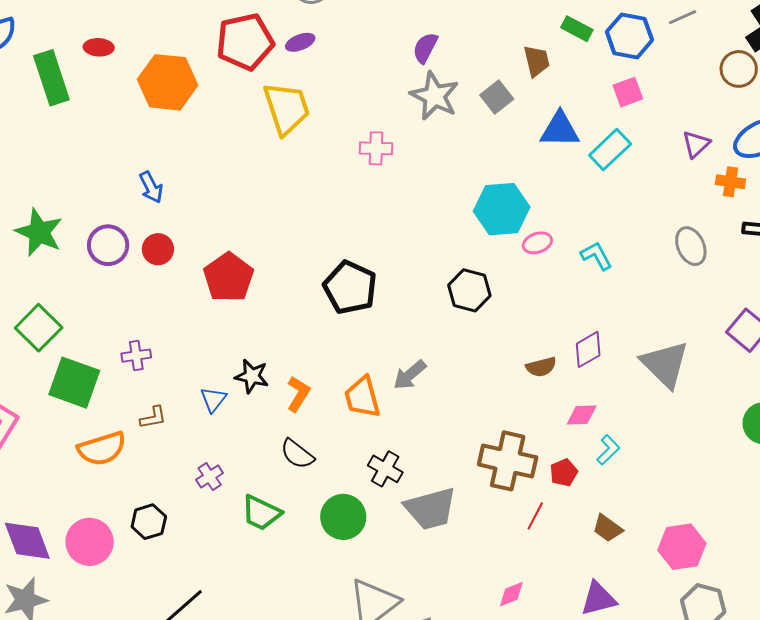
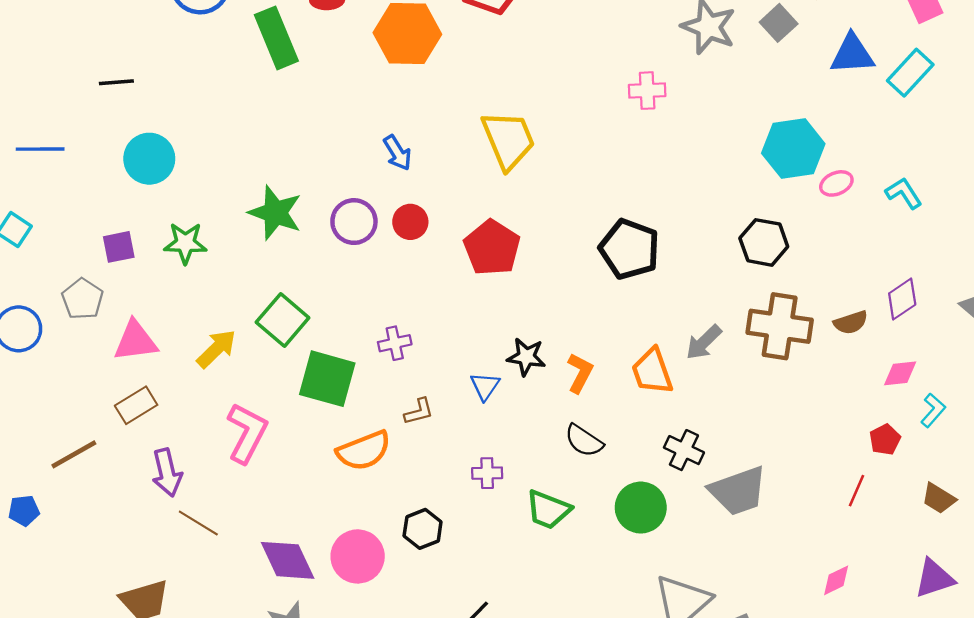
yellow trapezoid: (287, 108) -> (508, 140), moved
brown cross: (508, 461) -> (780, 326), moved
purple cross: (210, 476) -> (487, 473), turned 36

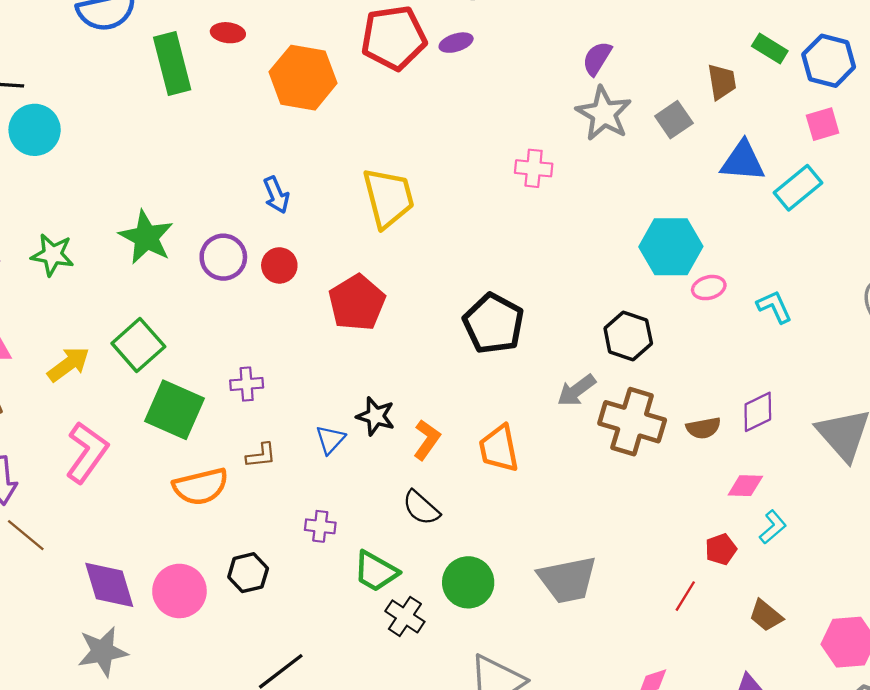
cyan circle: (149, 159) -> (35, 130), moved
gray arrow: (704, 342) -> (576, 390), moved
black cross: (684, 450) -> (405, 616), moved

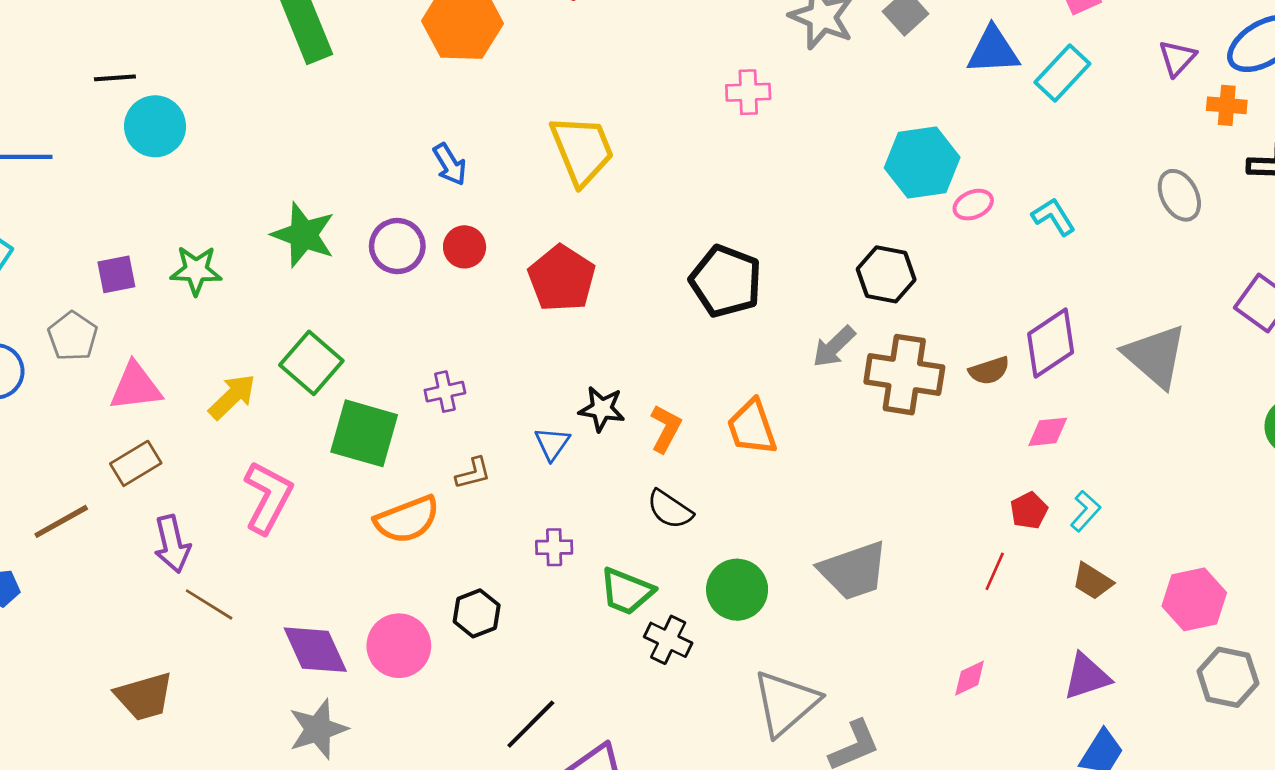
purple diamond: (758, 412) -> (1051, 343), size x1.4
cyan L-shape: (773, 527) -> (1085, 511), moved

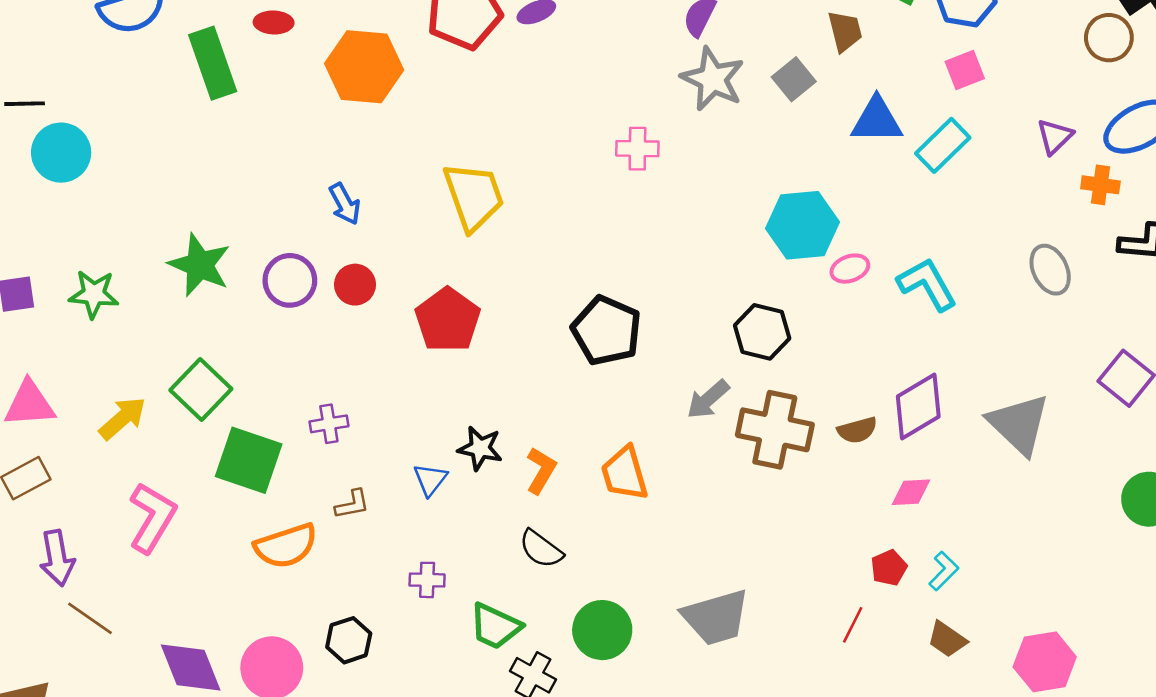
cyan L-shape: (1054, 217) -> (927, 284), size x1.4

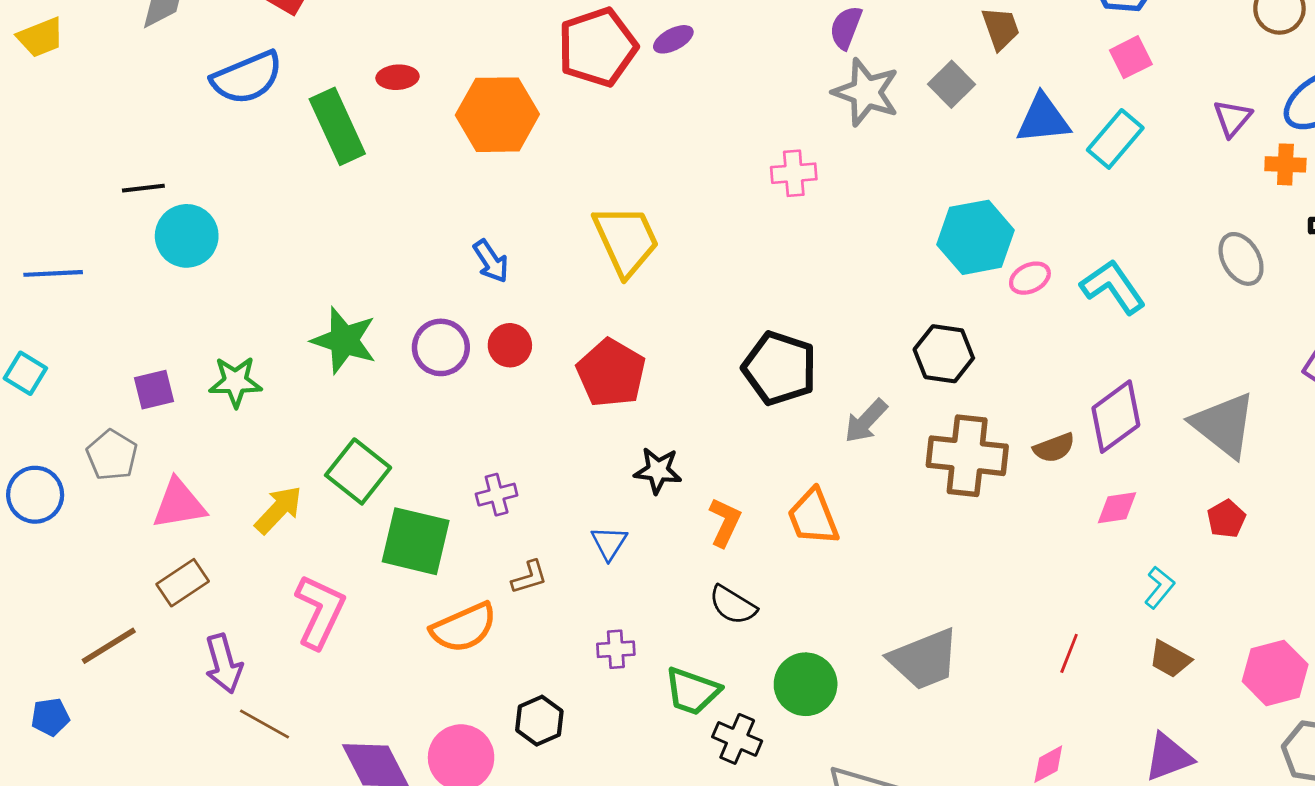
gray arrow: (708, 399) -> (866, 421), moved
black star: (480, 448) -> (658, 471), moved
red pentagon: (889, 568) -> (1226, 519), moved

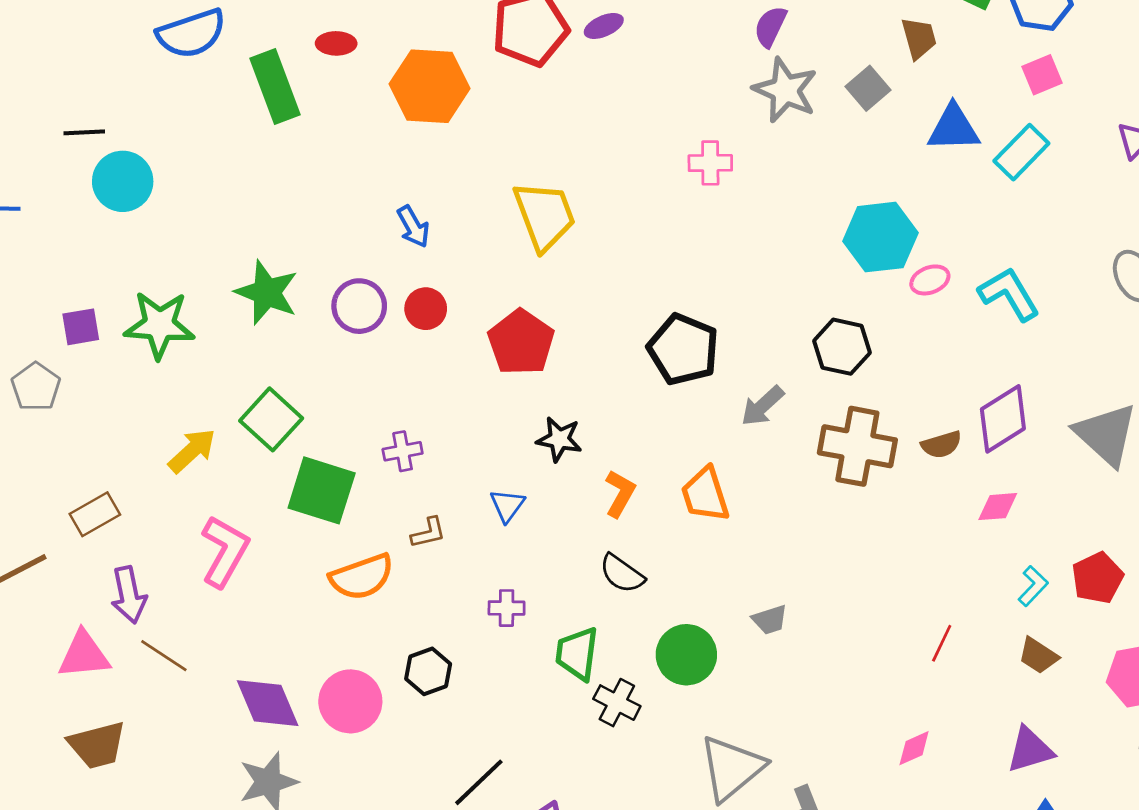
green star: (235, 382) -> (159, 325), size x1.4
pink triangle: (179, 504) -> (84, 655), moved
red pentagon: (1226, 519) -> (1097, 578), moved, size x1.4
gray trapezoid: (924, 659) -> (770, 620), moved, size x0.5
green trapezoid: (692, 691) -> (577, 654), turned 74

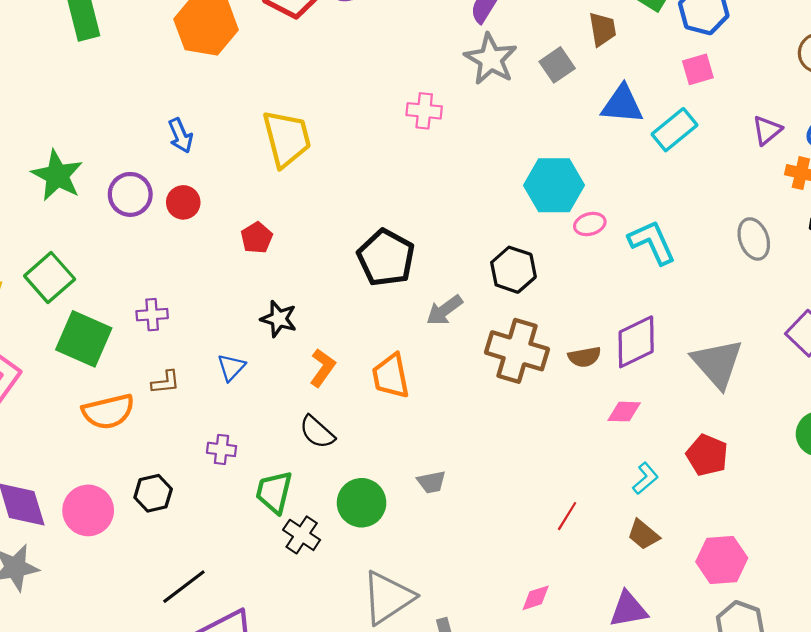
red pentagon: (521, 342) -> (257, 238), size x0.6
red pentagon: (1097, 578) -> (707, 455), moved, turned -30

